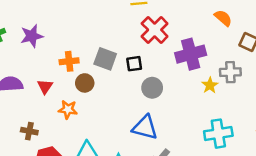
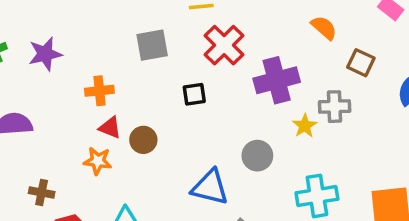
gray square: (105, 59) -> (152, 45), moved, turned -30
brown circle: (85, 83) -> (143, 140), moved
red triangle: (45, 87) -> (110, 128), moved, turned -42
gray circle: (152, 88) -> (257, 156), moved

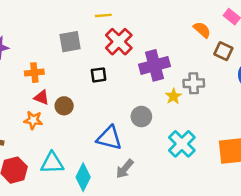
orange semicircle: (324, 28) -> (202, 30), moved
brown square: (361, 63) -> (223, 51), moved
cyan cross: (317, 196) -> (182, 144), turned -36

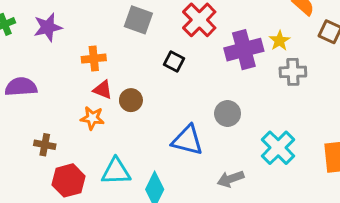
gray square: (70, 42) -> (138, 20), turned 30
black square: (99, 75) -> (174, 61), turned 35
yellow star: (173, 96) -> (280, 41), moved
gray arrow: (125, 169) -> (231, 179), moved, turned 30

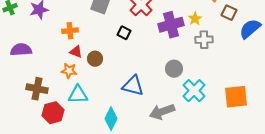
gray circle: (228, 114) -> (174, 69), moved
brown cross: (45, 145) -> (37, 89), size x1.5
cyan triangle: (116, 171) -> (78, 95), moved
gray arrow: (231, 179) -> (162, 112), size x1.4

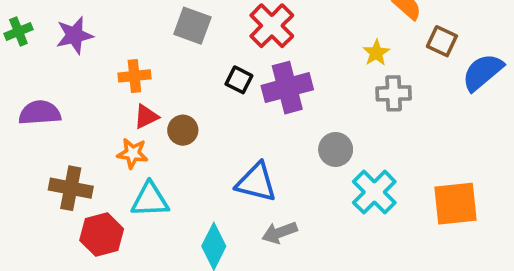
purple cross: (171, 25) -> (287, 88), moved
red triangle: (76, 52) -> (146, 117), turned -48
gray arrow: (162, 112) -> (280, 233), moved, size x0.7

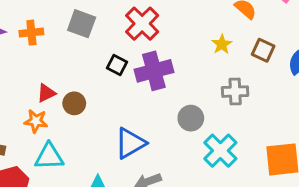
brown square: (442, 41) -> (263, 50), moved
orange cross: (134, 76) -> (31, 33), moved
gray cross: (394, 93) -> (235, 92), moved
blue triangle: (256, 182) -> (130, 143), turned -44

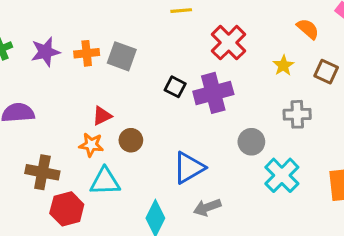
gray square: (82, 24) -> (122, 56), moved
red cross: (142, 24) -> (229, 43), moved
brown circle: (74, 103) -> (131, 140), moved

